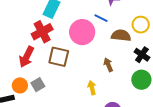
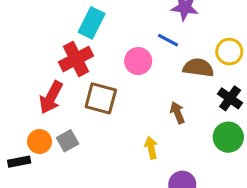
pink circle: (82, 32) -> (138, 61), size x0.7

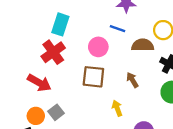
red arrow: (51, 97) -> (39, 83), turned -80
brown square: (101, 98) -> (93, 77), moved

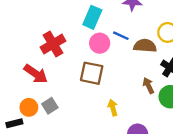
cyan rectangle: (60, 24) -> (92, 17), moved
blue line: (118, 29) -> (121, 36), moved
brown arrow: (132, 80) -> (148, 85), moved

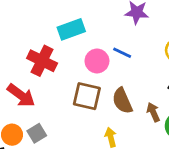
cyan rectangle: (92, 17) -> (71, 29), moved, turned 45
red cross: (53, 44) -> (42, 61), turned -35
brown semicircle: (145, 46) -> (122, 101), moved, turned -120

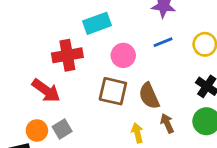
blue line: (122, 53) -> (163, 42), moved, turned -48
red cross: (42, 61) -> (67, 55), turned -36
brown arrow: (153, 112) -> (167, 123), moved

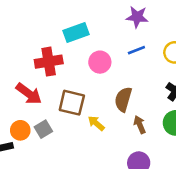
brown square: (113, 91) -> (72, 103), moved
brown semicircle: (149, 96) -> (123, 99), turned 40
yellow arrow: (137, 133) -> (96, 123), moved, turned -36

